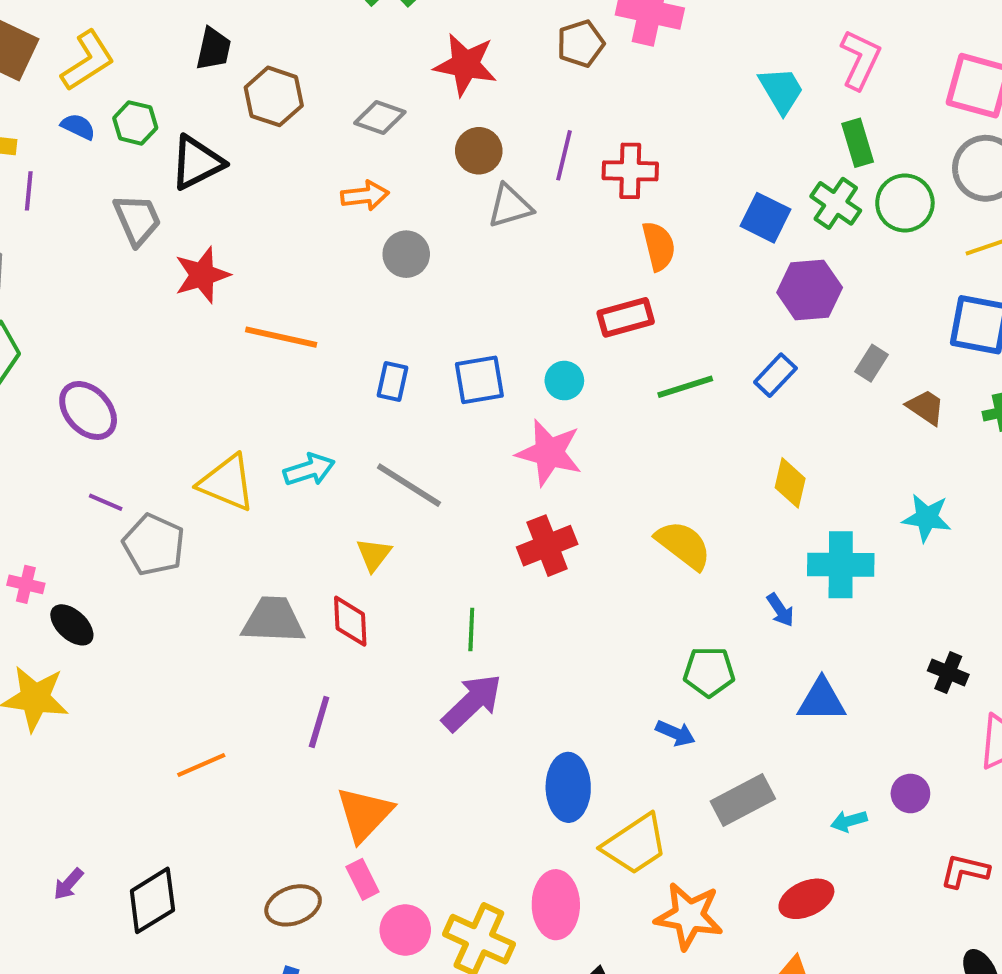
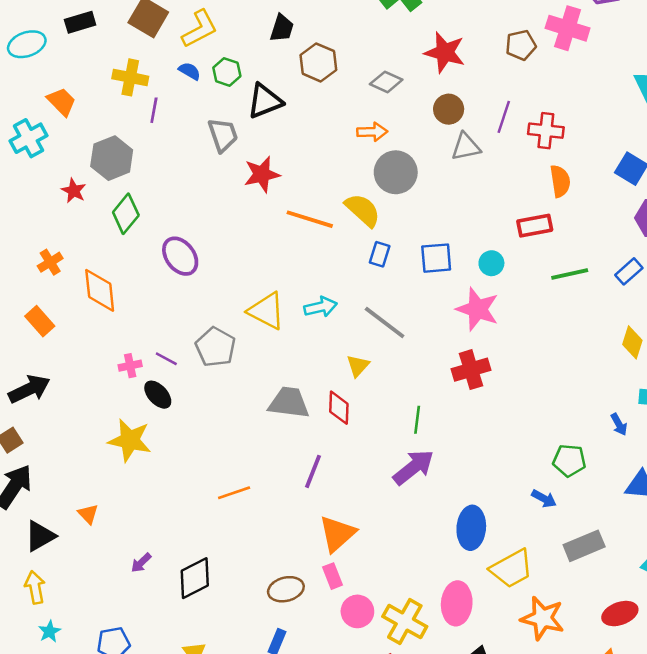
gray circle: (406, 254) -> (396, 172), size x1.4
purple line: (106, 502) -> (166, 359), moved
yellow semicircle: (683, 545) -> (363, 210), moved
pink cross: (26, 584) -> (130, 366), turned -30

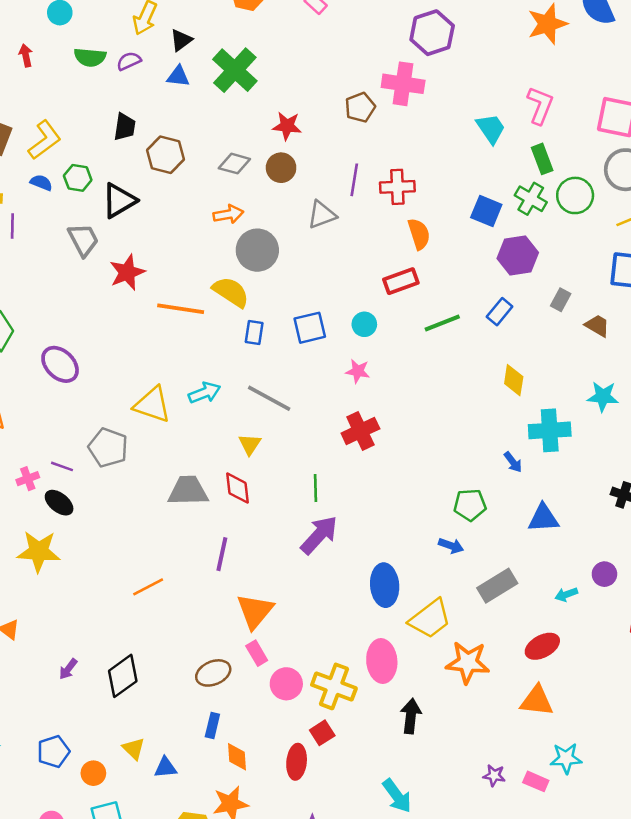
red star: (445, 52) -> (287, 126), size x0.7
brown circle: (449, 109) -> (281, 168), moved
pink star: (478, 309) -> (358, 371), size x0.6

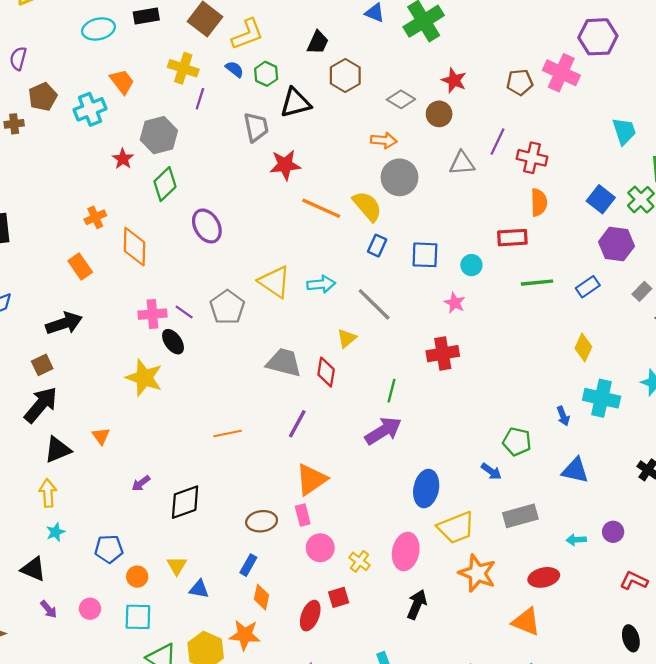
pink cross: (28, 479) -> (152, 314), size x1.4
yellow cross: (334, 686) -> (360, 561), size x0.6

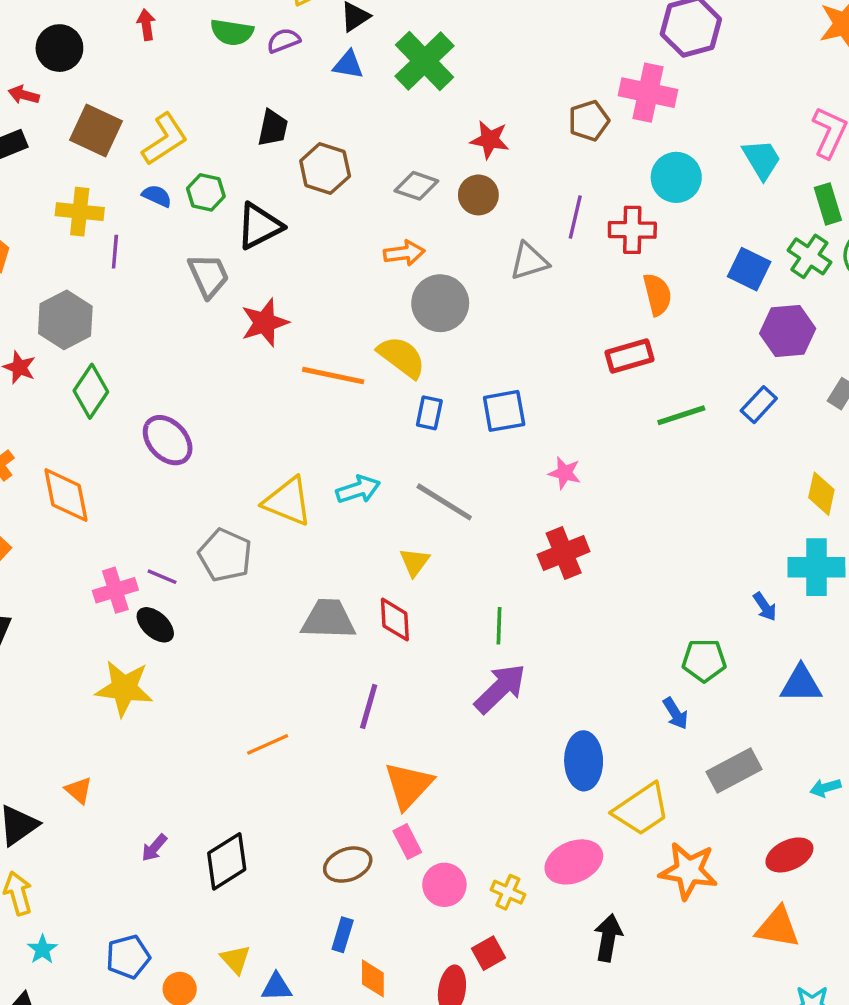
cyan circle: (471, 265) -> (676, 177), moved, size x1.5
yellow diamond: (583, 347) -> (821, 494), moved
blue arrow: (491, 471) -> (675, 713), turned 35
pink ellipse: (406, 551) -> (574, 862), turned 68

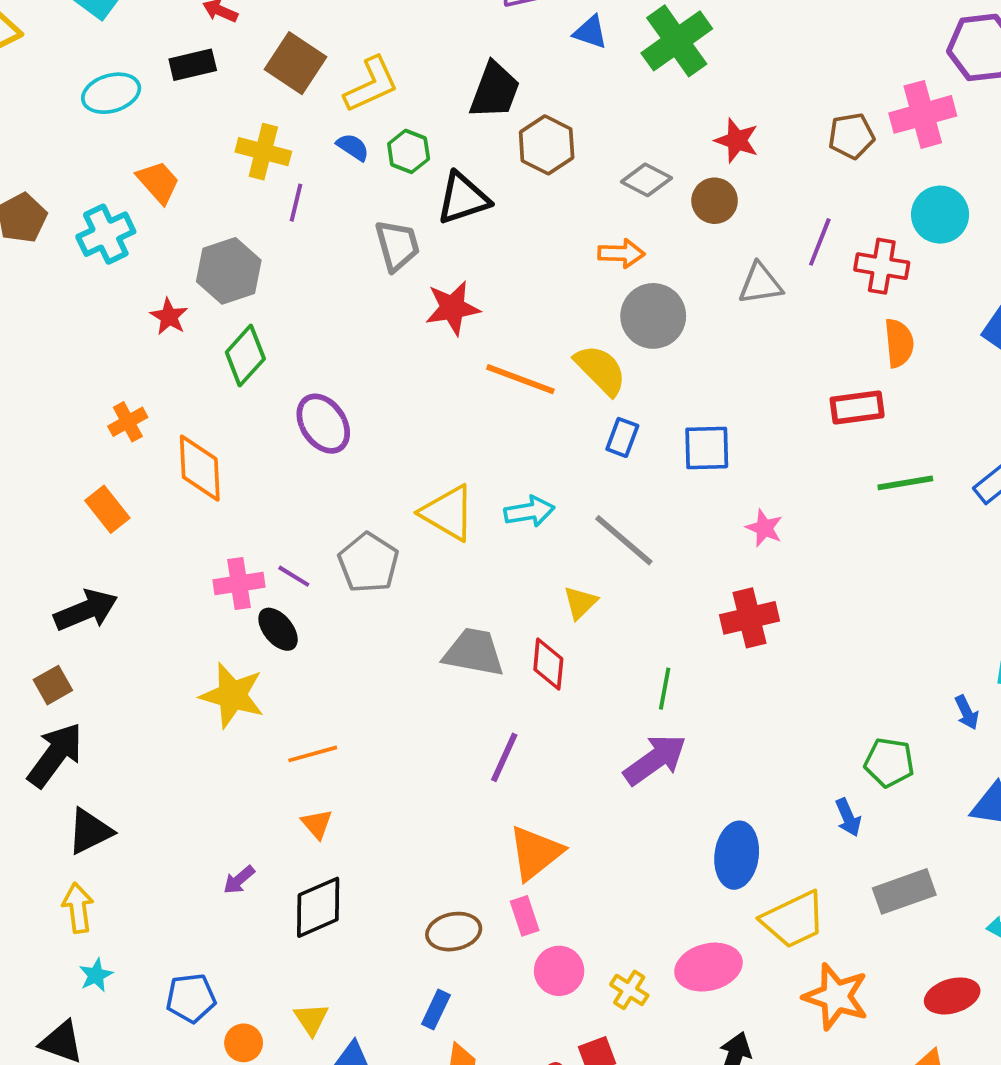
pink cross: (648, 93) -> (923, 114), turned -36
black trapezoid: (273, 128) -> (495, 90), size x1.4
orange line: (268, 744) -> (313, 754), moved
orange triangle: (79, 790) -> (317, 824), moved

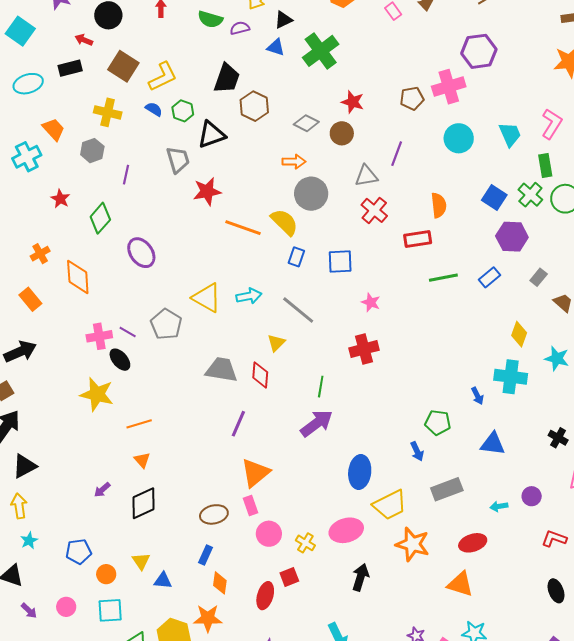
purple line: (296, 203) -> (126, 175), moved
red cross: (882, 266) -> (374, 210), moved, turned 32
gray hexagon: (229, 271) -> (92, 151), moved, size x0.7

